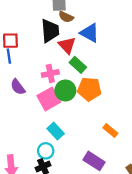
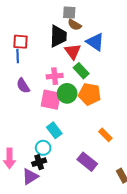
pink square: (49, 99) -> (51, 100), turned 35

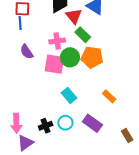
cyan rectangle: (54, 130) -> (69, 95), moved
cyan circle: (43, 148) -> (65, 123), moved
purple triangle: (30, 177) -> (25, 143), moved

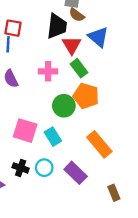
green circle: (70, 57) -> (64, 106), moved
pink square: (54, 64) -> (25, 131), moved
orange rectangle: (109, 96) -> (99, 144), size x1.6
black cross: (46, 126) -> (21, 168), turned 32

